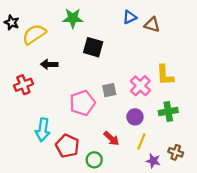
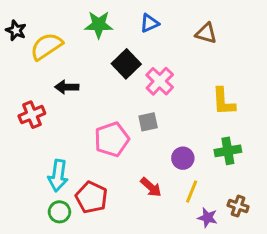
blue triangle: (130, 17) -> (149, 23), moved
black square: (93, 47) -> (126, 64), turned 30
pink cross: (140, 86) -> (160, 81), moved
green circle: (94, 160) -> (59, 212), moved

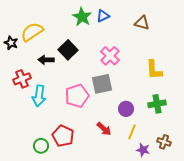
green star: (99, 25) -> (82, 17), moved, turned 30
black star: (16, 30) -> (11, 43), moved
black square: (126, 64) -> (68, 50), moved
gray square: (148, 122) -> (102, 84), size x1.5
cyan arrow: (58, 176) -> (39, 96), moved

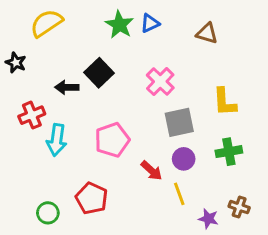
yellow semicircle: (32, 32) -> (46, 23), moved
gray square: (102, 84) -> (179, 122), moved
red arrow: (104, 129) -> (152, 171), moved
yellow line: (132, 132) -> (179, 194), moved, turned -42
green circle: (41, 146) -> (48, 213), moved

